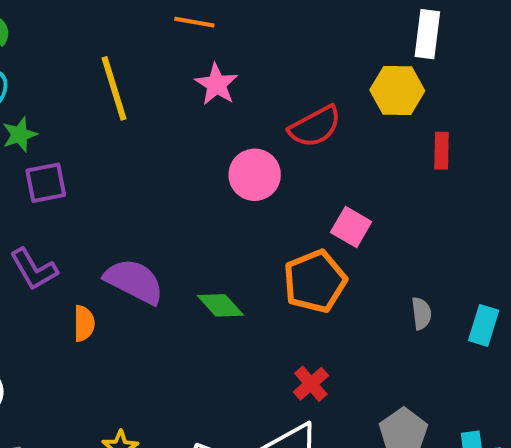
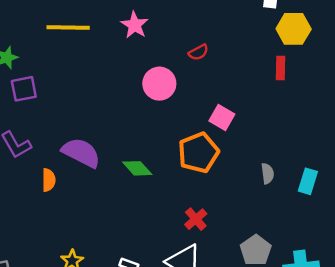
yellow line: (114, 88) -> (68, 28), turned -72
yellow hexagon: (397, 90) -> (294, 29), moved
red semicircle: (315, 127) -> (198, 52), size x0.6

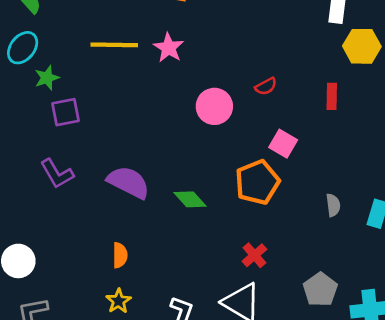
pink star: (135, 25) -> (169, 48), moved
red semicircle: (198, 52) -> (266, 86), moved
red rectangle: (281, 68) -> (332, 96), moved
orange semicircle: (49, 180) -> (120, 255), moved

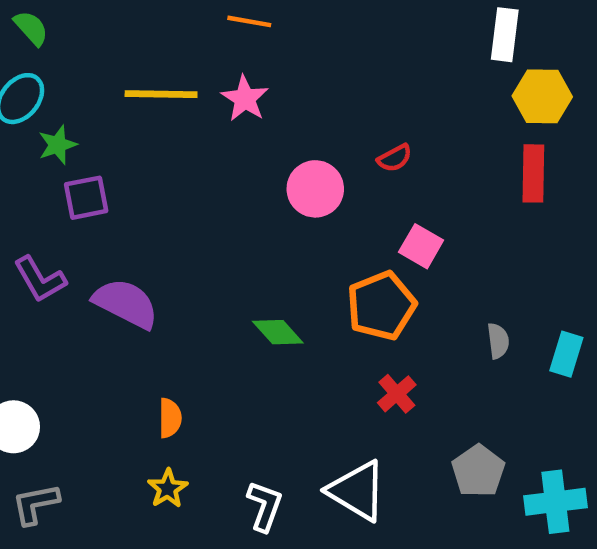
red rectangle: (332, 96) -> (533, 173), moved, size x1.4
purple L-shape: (57, 174) -> (40, 279), moved
purple semicircle: (129, 182) -> (126, 303), moved
red cross: (254, 255) -> (397, 394), moved

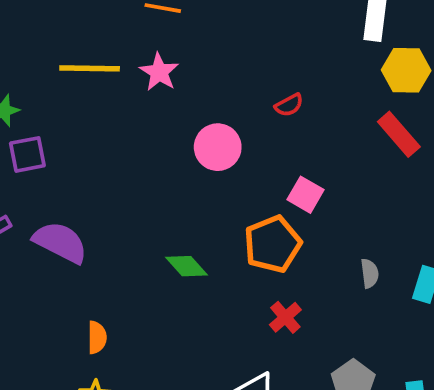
red semicircle: (395, 158) -> (289, 105), moved
red rectangle: (533, 173) -> (399, 134), turned -42

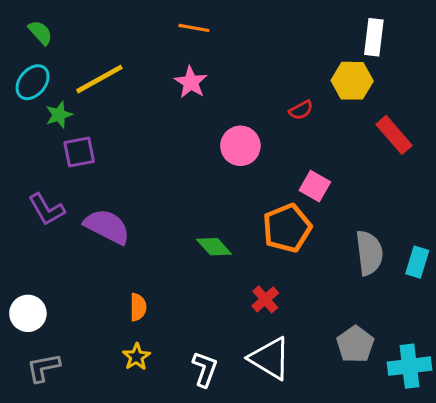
yellow line: (90, 68) -> (99, 79), moved, turned -30
yellow hexagon: (406, 70) -> (352, 81), moved
gray semicircle: (370, 273) -> (369, 253), size x1.8
red cross: (285, 317) -> (265, 299), moved

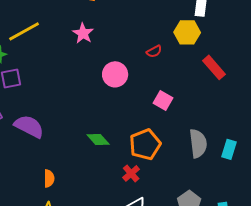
orange pentagon: (287, 228) -> (145, 144), moved

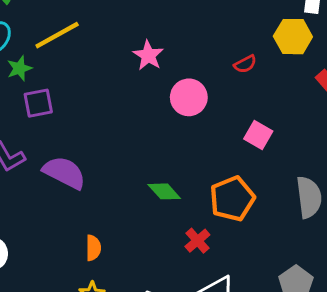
pink star: (83, 33) -> (148, 55), moved
red cross: (131, 173) -> (197, 241), moved

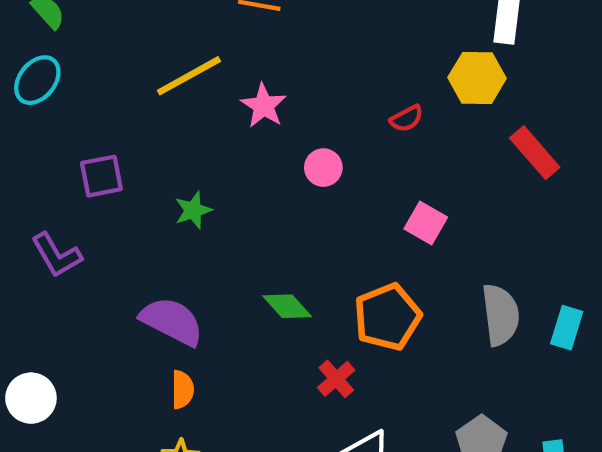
yellow line: (57, 35) -> (189, 76), moved
green star: (19, 68) -> (193, 210), moved
pink circle: (189, 97) -> (323, 168), size x0.7
purple semicircle: (64, 173) -> (172, 321), moved

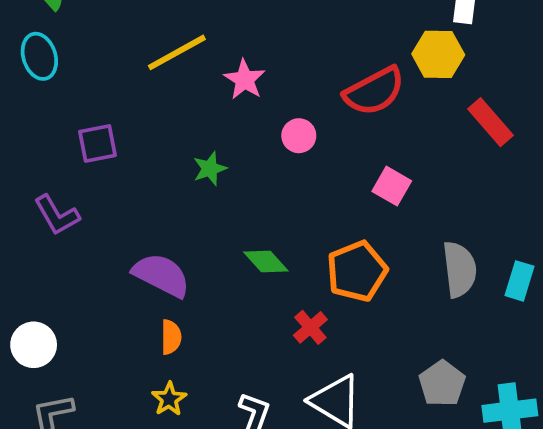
cyan ellipse: (37, 80) -> (39, 56), turned -57
red semicircle: (407, 118) -> (374, 91), size x2.0
green star: (193, 210) -> (210, 169), moved

